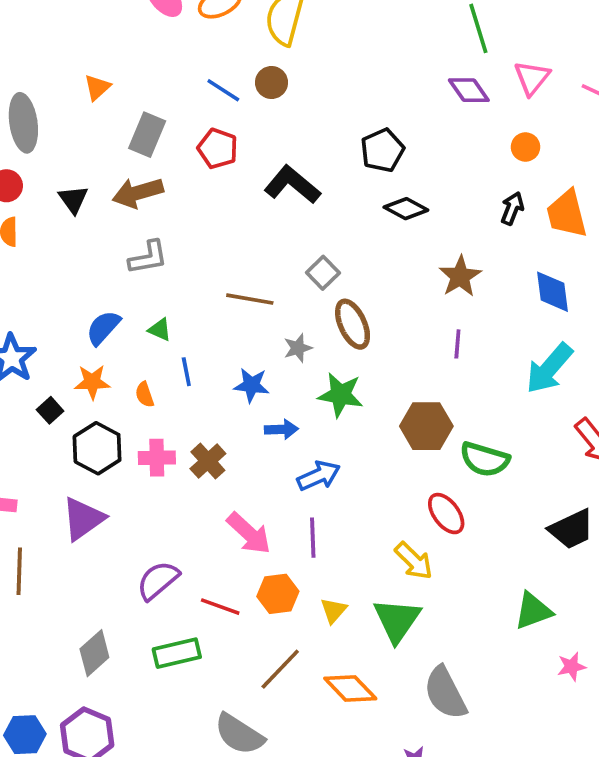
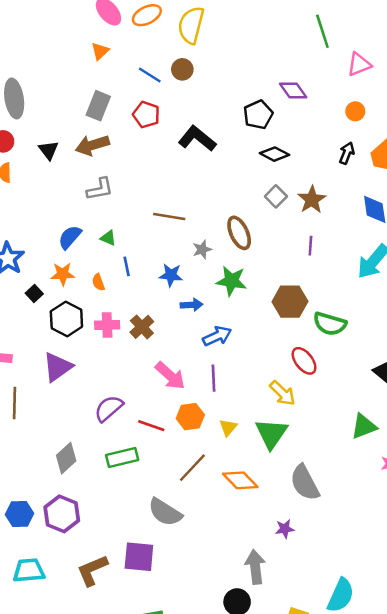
pink triangle: (532, 78) -> (359, 64), turned 30
orange triangle: (97, 87) -> (100, 51), moved
purple diamond: (469, 90) -> (293, 90), moved
gray square: (323, 273) -> (276, 196), moved

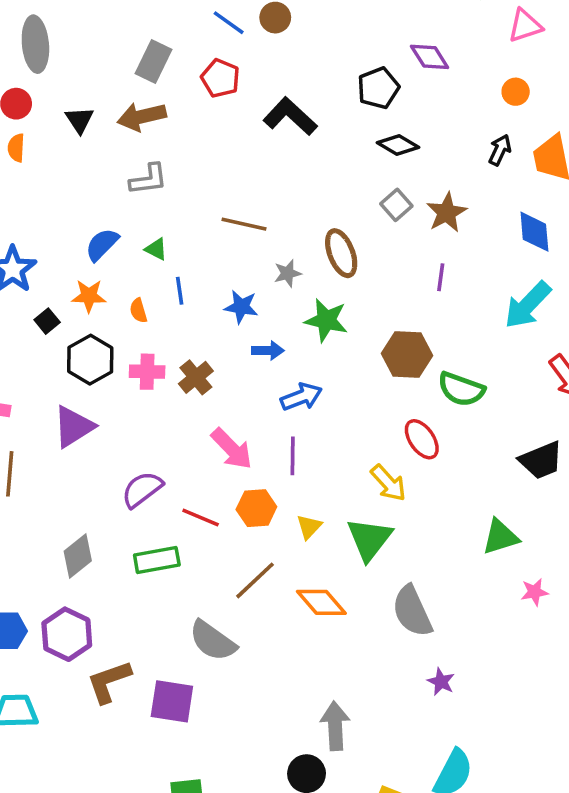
purple star: (285, 529) -> (441, 682), moved, turned 30
brown L-shape: (92, 570) -> (109, 682), moved

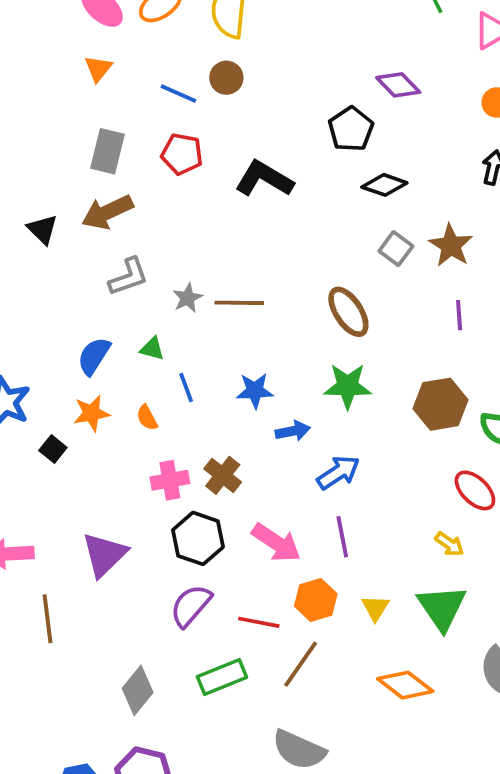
gray star: (288, 273) -> (187, 298), moved
black hexagon: (90, 360) -> (198, 538), moved
yellow arrow: (388, 483) -> (449, 544), size x0.7
brown line: (255, 580) -> (301, 664), moved

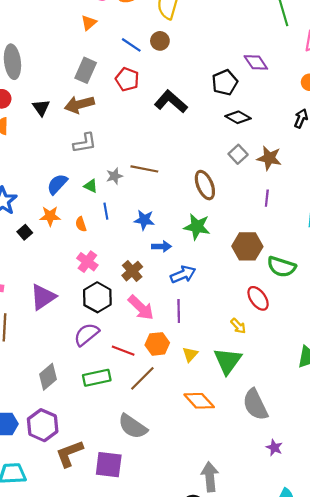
brown star: (451, 245) -> (269, 158), turned -30
gray star: (187, 298) -> (114, 176), moved
brown cross: (223, 475) -> (132, 271), moved
pink cross: (170, 480) -> (87, 262), turned 36

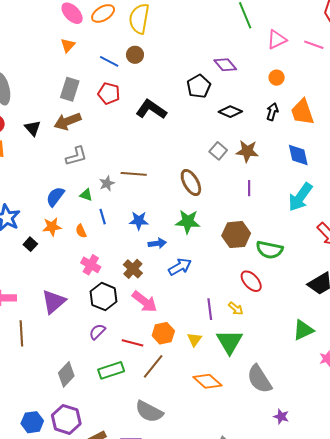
black diamond: (238, 117) -> (230, 112), moved
purple line: (179, 311) -> (210, 309), moved
purple semicircle: (86, 334) -> (97, 332), size x0.7

